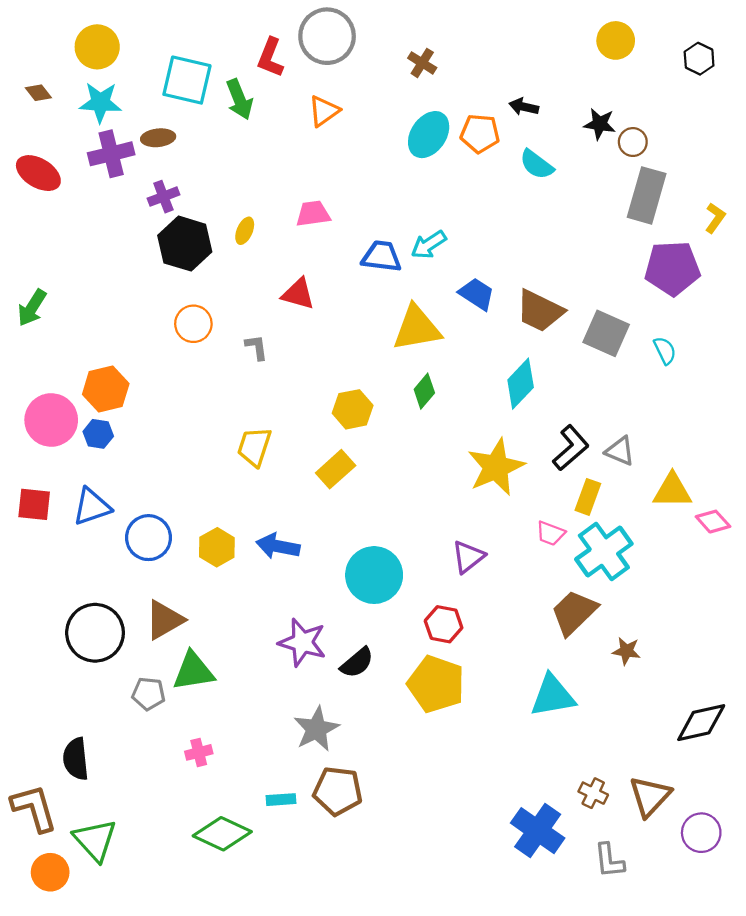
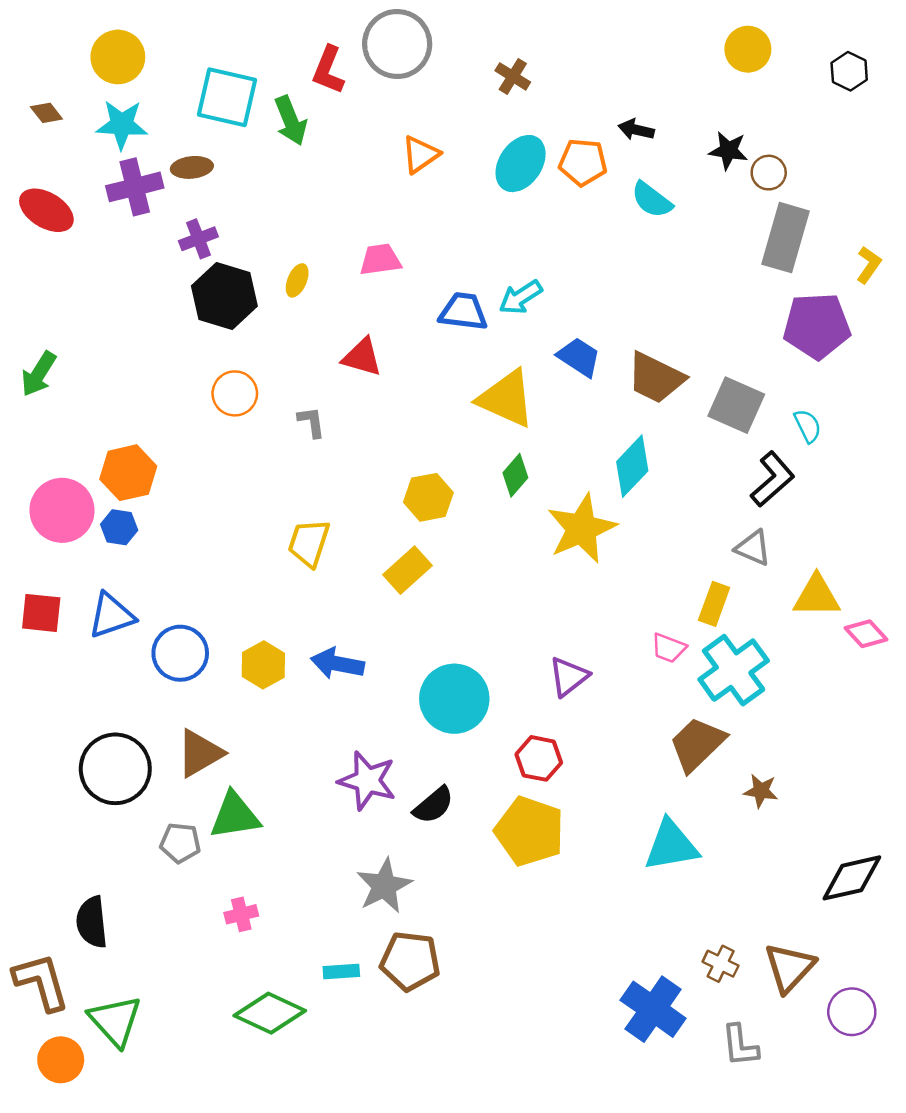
orange triangle: (324, 111) -> (421, 154), moved
yellow triangle: (417, 328) -> (506, 399), turned 34
black L-shape: (571, 448) -> (773, 479), moved
yellow star: (496, 467) -> (582, 529), moved

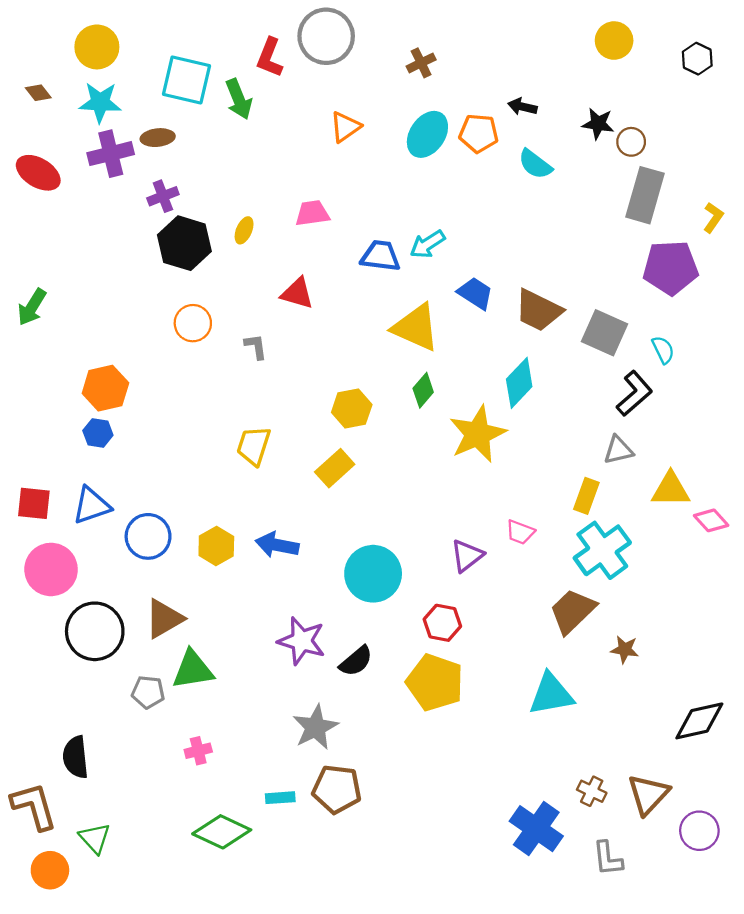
brown cross: (513, 76) -> (421, 63), turned 32
pink circle: (62, 510) -> (51, 569), moved
gray triangle: (753, 548) -> (618, 450), turned -36
pink trapezoid: (669, 648) -> (520, 532), moved
green triangle: (115, 1021) -> (95, 838), size x0.7

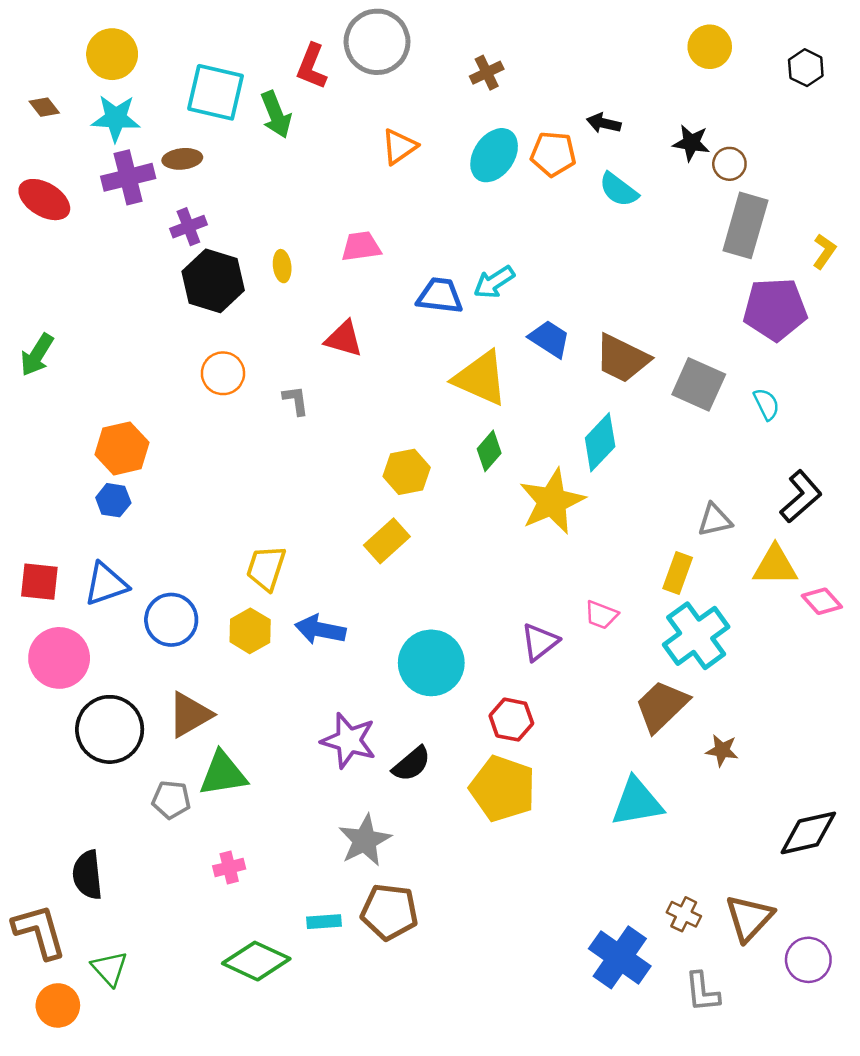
yellow ellipse: (244, 230) -> (282, 266), turned -30
black L-shape: (634, 394) -> (801, 497), moved
yellow trapezoid: (254, 446) -> (266, 568), moved

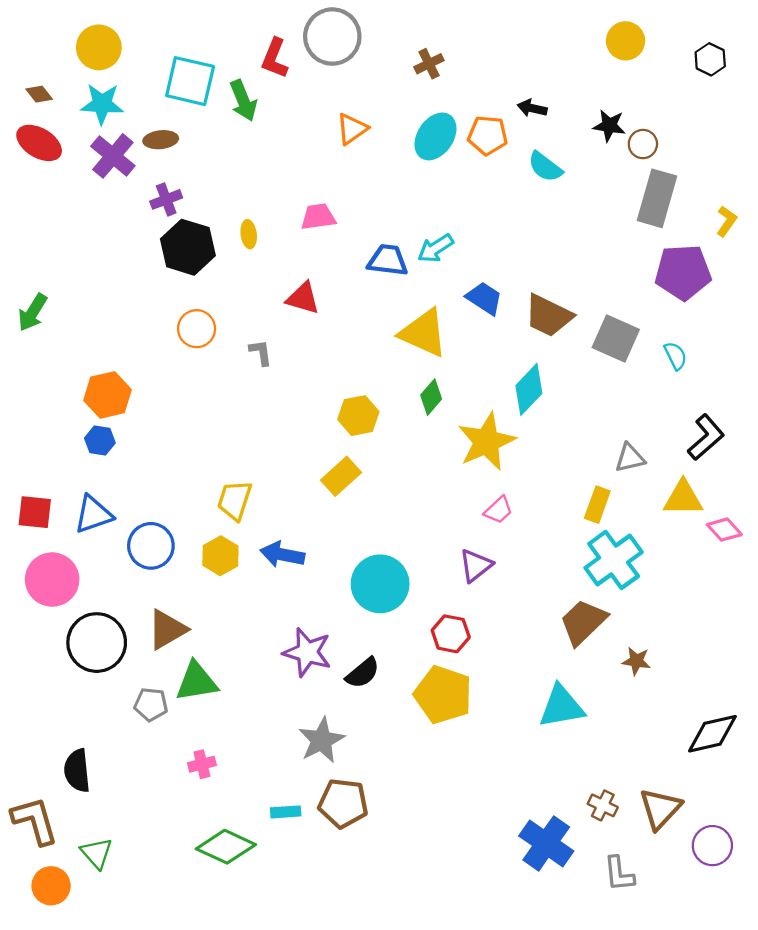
purple cross: (128, 177) -> (113, 156), turned -36
red ellipse: (44, 200) -> (39, 143), moved
pink trapezoid: (601, 615) -> (498, 510), moved, turned -64

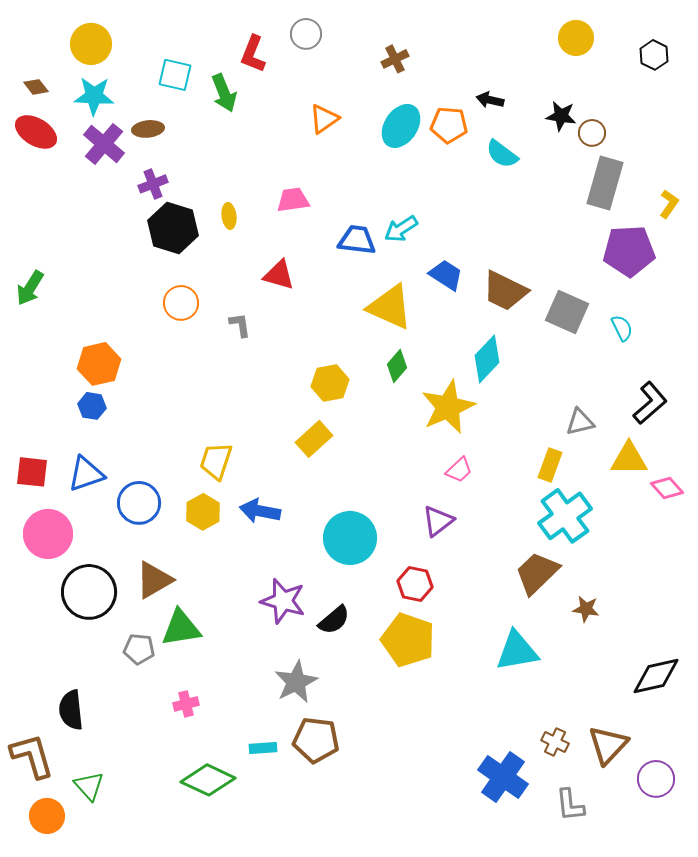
gray circle: (332, 37) -> (306, 34), size x0.6
cyan square: (190, 81) -> (175, 75), size x0.7

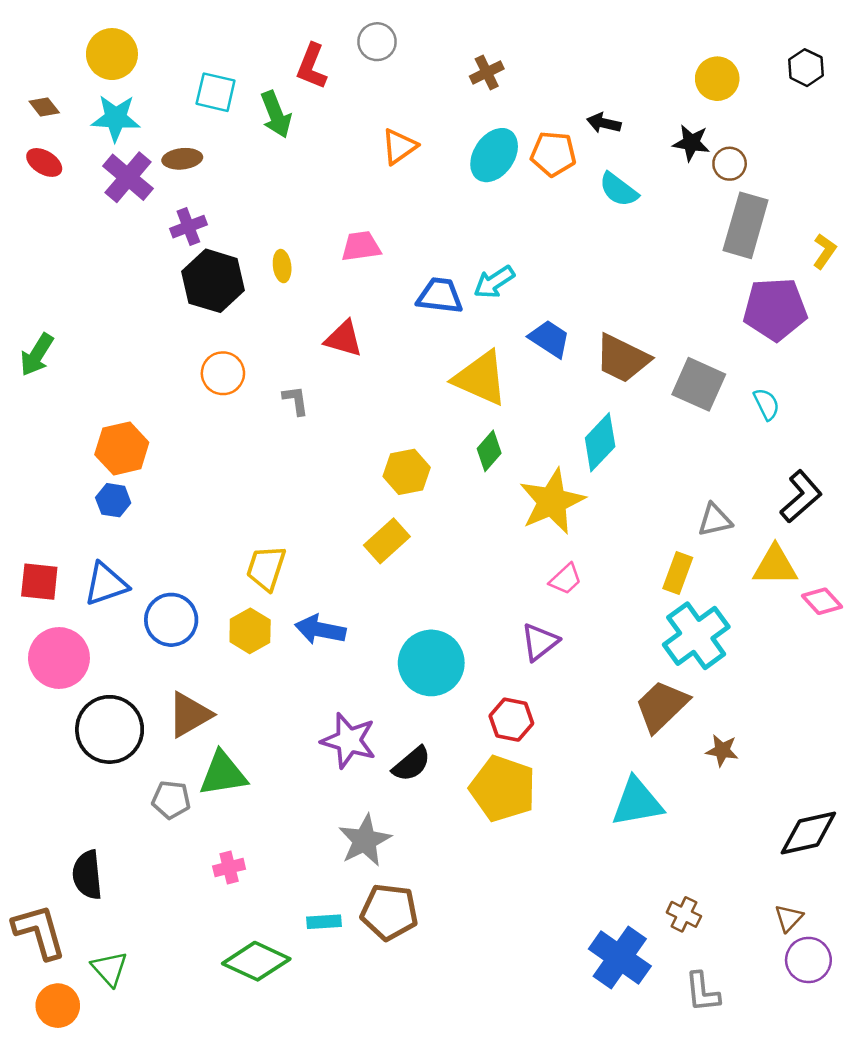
yellow circle: (576, 38) -> (717, 79), moved
red ellipse: (36, 132) -> (44, 162), size x0.7
brown triangle: (608, 745) -> (789, 918), moved, size x0.6

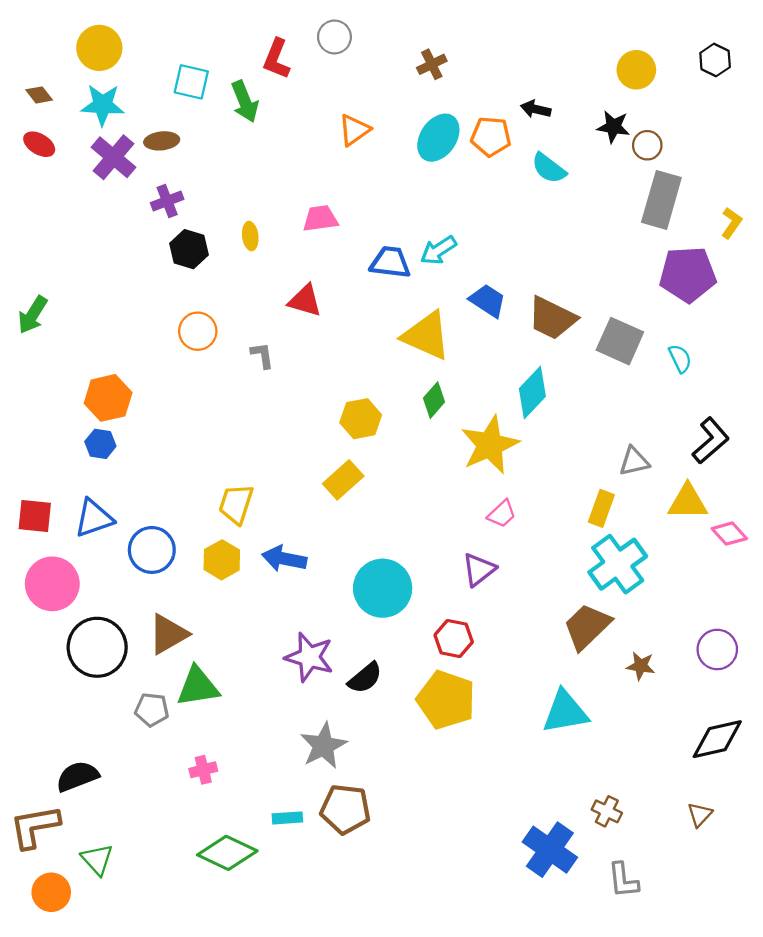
black hexagon: (213, 281) -> (189, 249), size x0.7
black semicircle: (87, 875) -> (77, 776), turned 75
brown L-shape: (39, 932) -> (35, 827), turned -84
purple circle: (808, 960) -> (717, 649), moved

